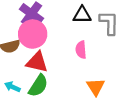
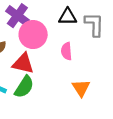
pink circle: (33, 34) -> (33, 35), moved

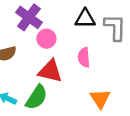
pink circle: (33, 35) -> (46, 39), size x0.6
red triangle: (23, 63) -> (50, 71), moved

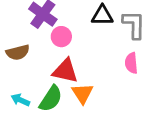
pink semicircle: (84, 57) -> (131, 63), moved
orange triangle: (100, 99) -> (82, 93), moved

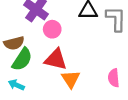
pink semicircle: (131, 63) -> (114, 78), moved
green semicircle: (51, 99) -> (22, 59), moved

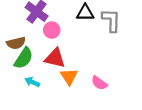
pink semicircle: (114, 78) -> (99, 83), moved, turned -49
cyan arrow: (16, 85) -> (32, 82), moved

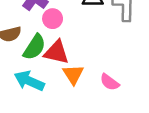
green semicircle: (24, 58) -> (34, 47), moved
cyan arrow: (32, 82) -> (29, 81), size x1.6

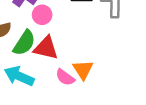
orange triangle: (73, 74) -> (83, 70), moved
pink semicircle: (110, 82) -> (65, 77), moved

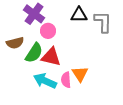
cyan arrow: (19, 76) -> (45, 81), moved
pink semicircle: (65, 77) -> (66, 80), turned 49

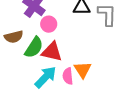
cyan arrow: (45, 81) -> (46, 77), turned 110

